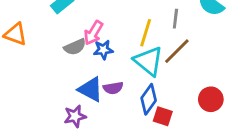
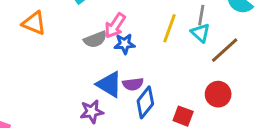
brown line: (177, 51) -> (225, 50), moved
cyan triangle: (149, 61) -> (200, 33), moved, size x0.6
blue diamond: (149, 99) -> (145, 102), moved
red circle: (211, 99) -> (218, 94), moved

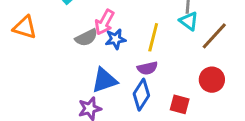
yellow line: (170, 28) -> (153, 37), moved
blue triangle: (109, 84) -> (104, 80), turned -44
purple semicircle: (133, 84) -> (147, 68), moved

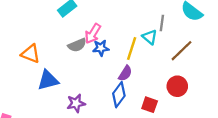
cyan triangle: (189, 21) -> (150, 37), moved
orange triangle: (25, 27) -> (31, 54), moved
purple semicircle: (147, 68) -> (125, 73), turned -49
blue triangle: (104, 80) -> (48, 80), moved

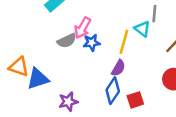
orange triangle: (31, 54) -> (19, 67), moved
red square: (150, 105) -> (135, 100), moved, turned -35

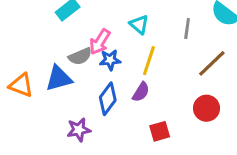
cyan triangle: (142, 29) -> (139, 25), moved
blue triangle: (38, 79) -> (59, 78), moved
blue diamond: (113, 91) -> (108, 99), moved

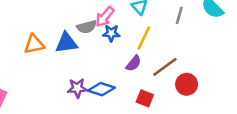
brown line: (212, 63) -> (165, 67), moved
orange triangle: (21, 85) -> (34, 44), turned -40
blue diamond: (108, 99) -> (101, 89), moved, turned 64
red square: (160, 131) -> (145, 98), turned 30

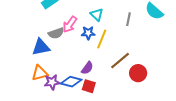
blue star: (111, 33) -> (88, 33), moved
orange triangle: (34, 44) -> (40, 73), moved
purple semicircle: (133, 63) -> (87, 68), moved
red square: (145, 98) -> (89, 86), moved

